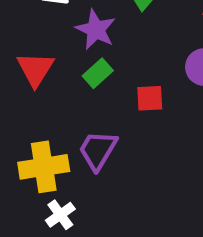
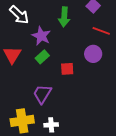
yellow cross: (44, 167) -> (22, 121), moved
white cross: (60, 215) -> (51, 125), moved, turned 32

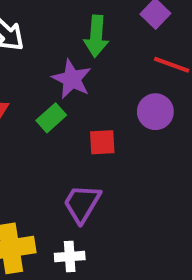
purple star: (41, 36) -> (72, 79), moved
purple trapezoid: (42, 94) -> (82, 203), moved

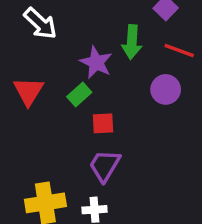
green arrow: (96, 36) -> (132, 42), moved
red square: (102, 142) -> (103, 123), moved

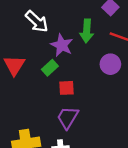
white arrow: (40, 23) -> (37, 21), moved

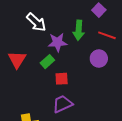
purple star: (62, 45) -> (57, 42), turned -30
purple trapezoid: (68, 118) -> (63, 104), turned 35

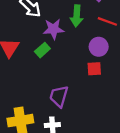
red square: (62, 79) -> (94, 69), moved
purple trapezoid: (63, 104) -> (59, 96), turned -50

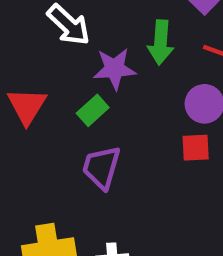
purple trapezoid: (59, 96) -> (101, 167), moved

